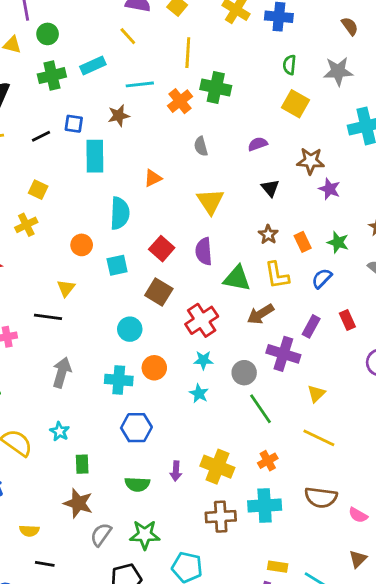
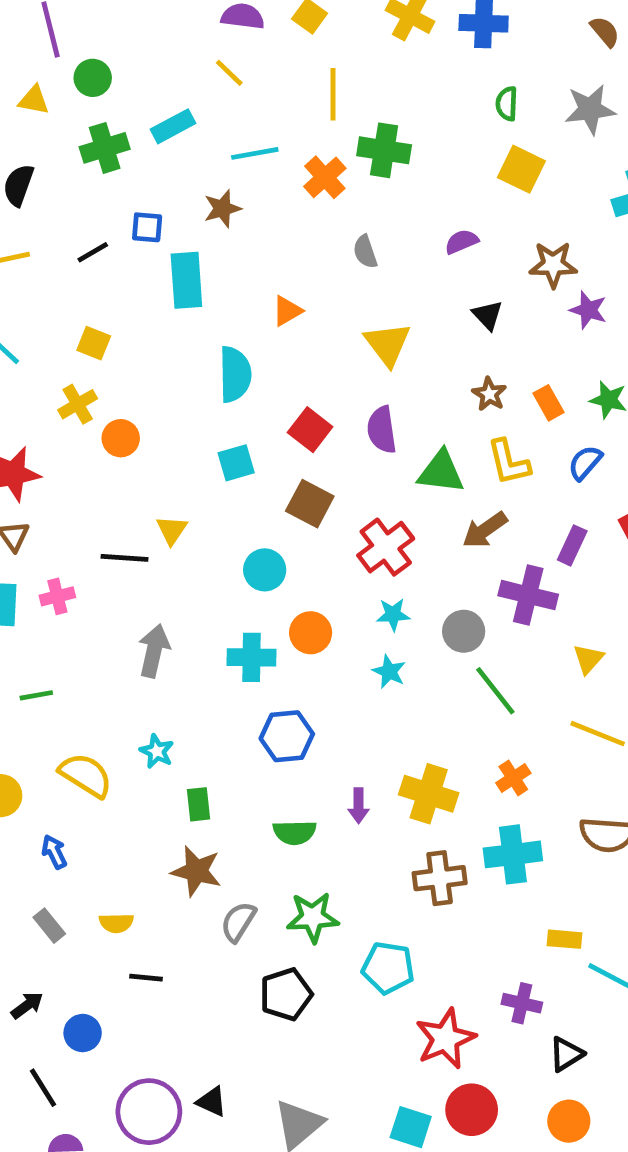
orange circle: (82, 245) -> (121, 438), moved
yellow triangle: (66, 288) -> (172, 530), moved
yellow rectangle: (278, 567) -> (564, 939), moved

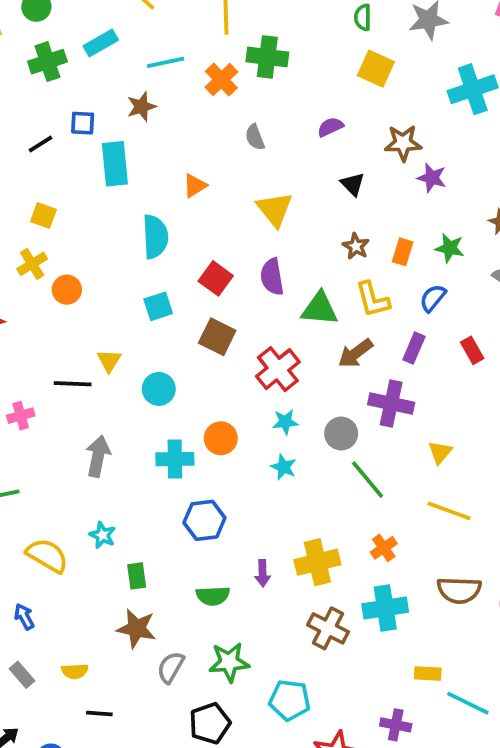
orange rectangle: (548, 403) -> (403, 252), turned 48
purple rectangle: (572, 545) -> (414, 348), moved
cyan circle: (265, 570) -> (159, 389), moved
yellow cross: (429, 794) -> (317, 562), turned -30
brown cross: (440, 878) -> (328, 628), turned 36

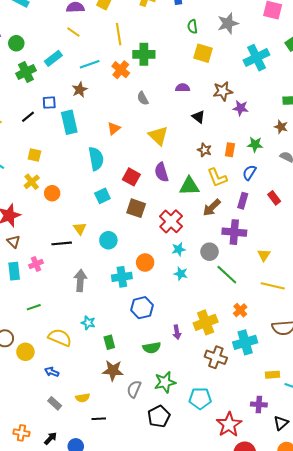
purple semicircle: (330, 127) -> (183, 88), turned 32
blue arrow: (24, 617) -> (52, 372), turned -32

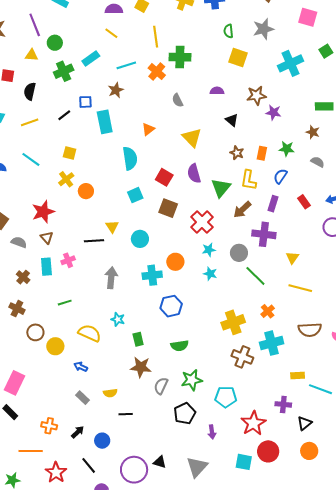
yellow L-shape: (217, 177) -> (249, 180), turned 30
green triangle: (189, 186) -> (221, 188), turned -50
purple arrow: (177, 332) -> (212, 432), moved

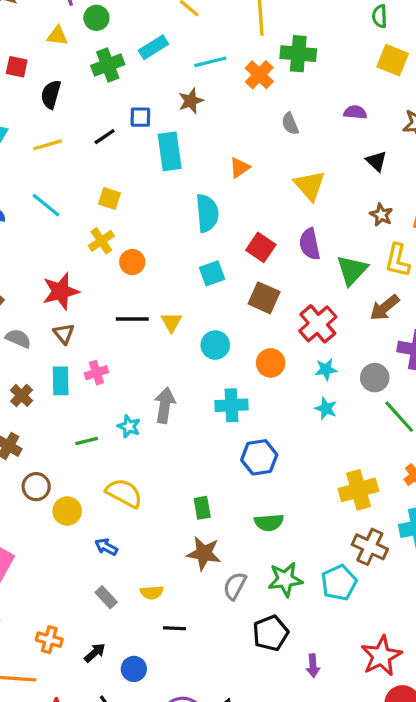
black line: (94, 241) -> (132, 319), moved
orange circle: (175, 262) -> (271, 363), moved
cyan star: (118, 319) -> (129, 426), moved
cyan pentagon: (226, 397) -> (339, 583), moved, turned -30

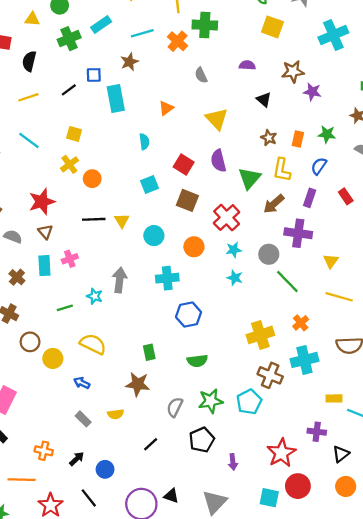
cyan semicircle: (207, 213) -> (144, 142), size x0.6
brown star: (204, 553) -> (138, 384), moved
black line: (175, 628) -> (151, 444), moved, turned -42

